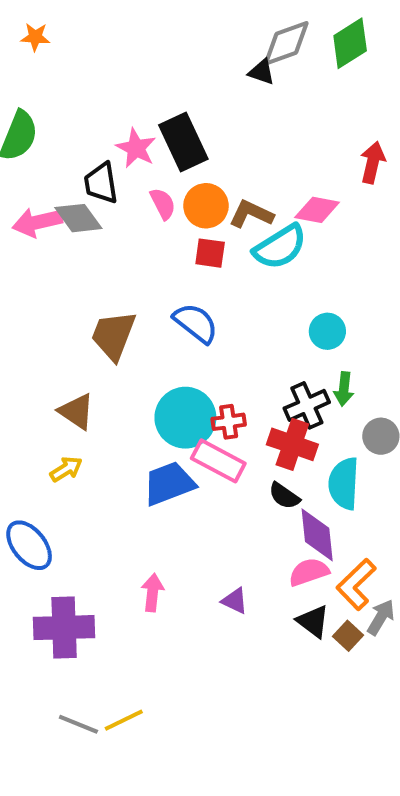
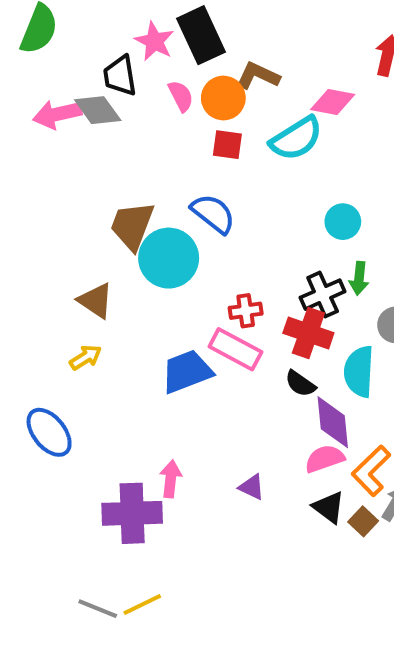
brown L-shape: (251, 214) -> (258, 76), moved
cyan circle: (185, 418) -> (169, 258), moved
purple cross: (64, 628) -> (132, 513), moved

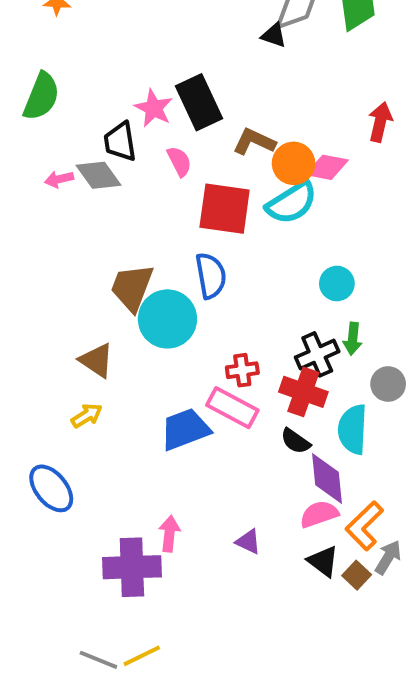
orange circle: (223, 98) -> (294, 163), moved
pink arrow: (57, 114) -> (59, 179), size x0.6
red square: (227, 145) -> (225, 209), size x1.8
blue semicircle: (213, 213) -> (211, 276), turned 42

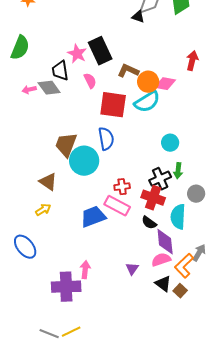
purple triangle: (248, 542) -> (132, 269), moved, turned 40
gray arrow: (388, 557) -> (199, 253), moved

